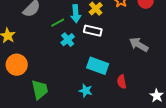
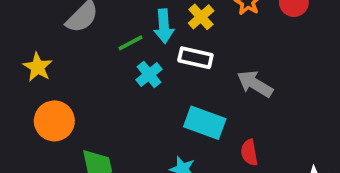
gray arrow: (139, 45) -> (255, 84), moved

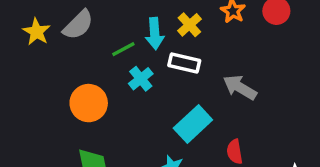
yellow star: (38, 67) -> (37, 32), moved
orange circle: (54, 121) -> (89, 103), moved
cyan rectangle: (205, 123) -> (193, 124), turned -63

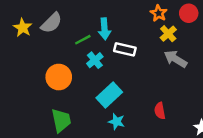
yellow cross: (189, 25) -> (168, 34), moved
gray arrow: (240, 87) -> (175, 59), moved
cyan rectangle: (193, 124) -> (109, 95), moved

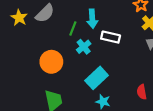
green line: (83, 40) -> (73, 28), turned -40

